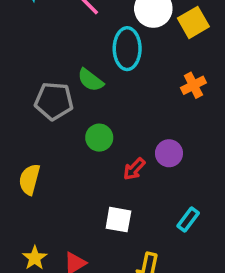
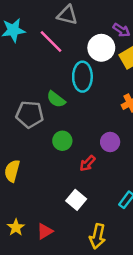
purple circle: (169, 153) -> (110, 142), moved
white square: (118, 220) -> (76, 200), turned 30

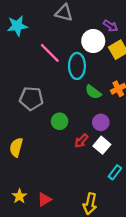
pink line: (51, 41) -> (50, 53), moved
green semicircle: (56, 99) -> (93, 92), moved
white square: (76, 200) -> (102, 145), moved

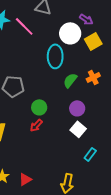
pink line: (50, 53) -> (24, 26), moved
green semicircle: (93, 92) -> (70, 80), turned 91
red arrow: (81, 141) -> (36, 125), moved

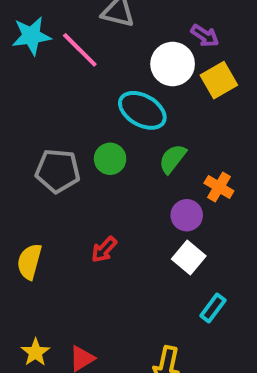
cyan ellipse: (55, 56) -> (142, 110), turned -60
orange cross: (93, 77) -> (219, 187), moved, turned -32
green circle: (39, 107) -> (110, 159), moved

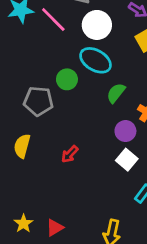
white circle: (173, 64) -> (97, 25), moved
green circle: (110, 159) -> (67, 79), moved
yellow semicircle: (29, 262) -> (22, 146), moved

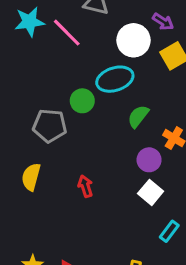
white circle: (97, 25) -> (134, 40), moved
cyan ellipse: (96, 60) -> (115, 79), turned -48
red arrow: (70, 154) -> (85, 186), turned 120

